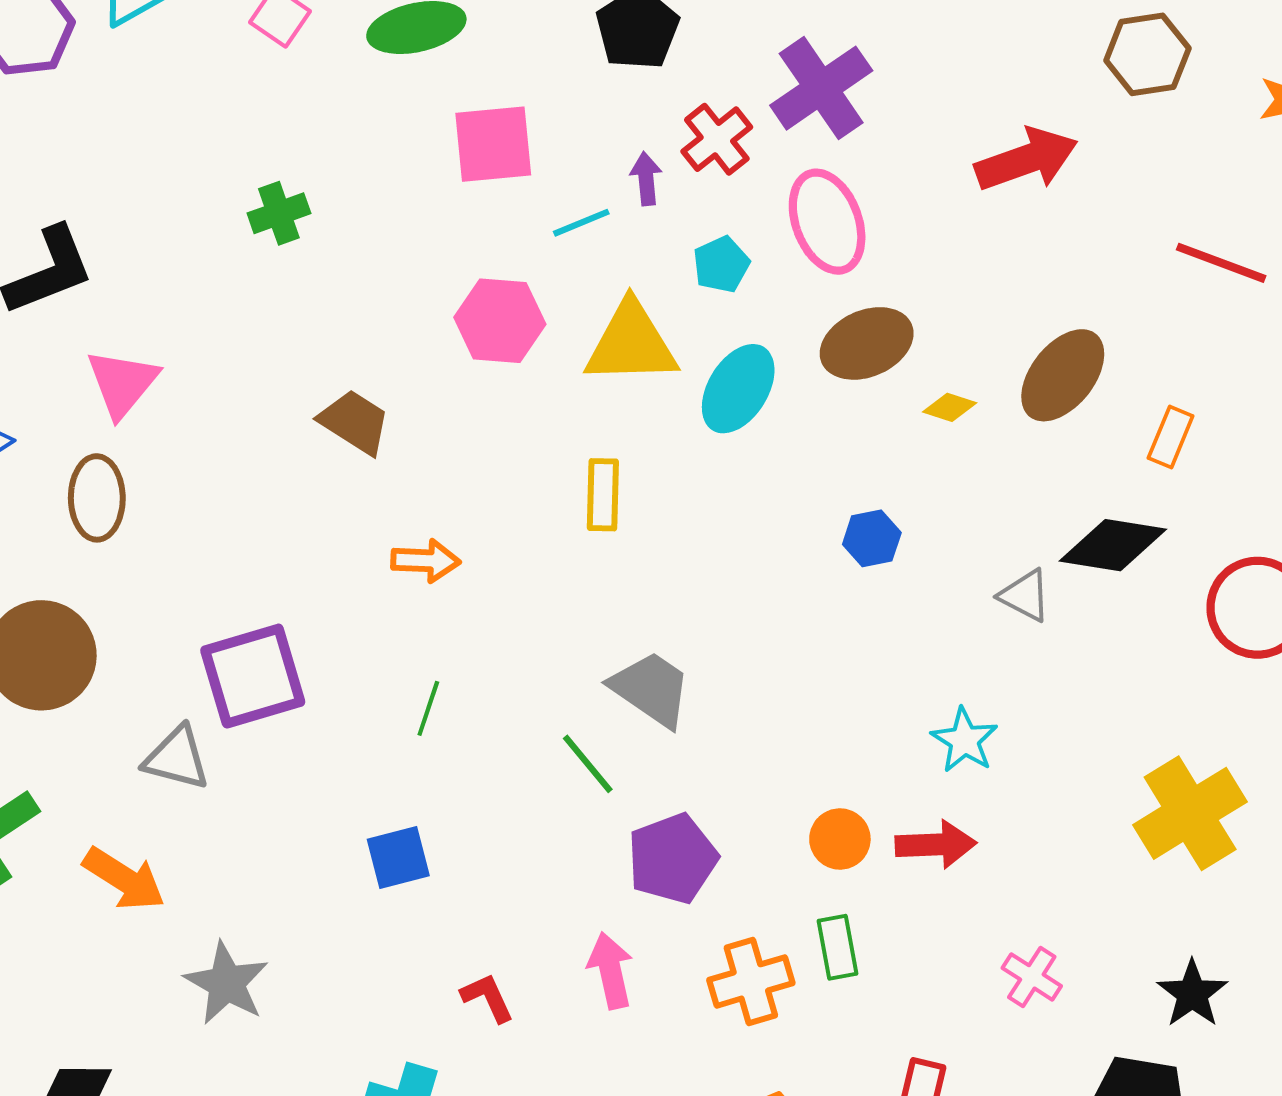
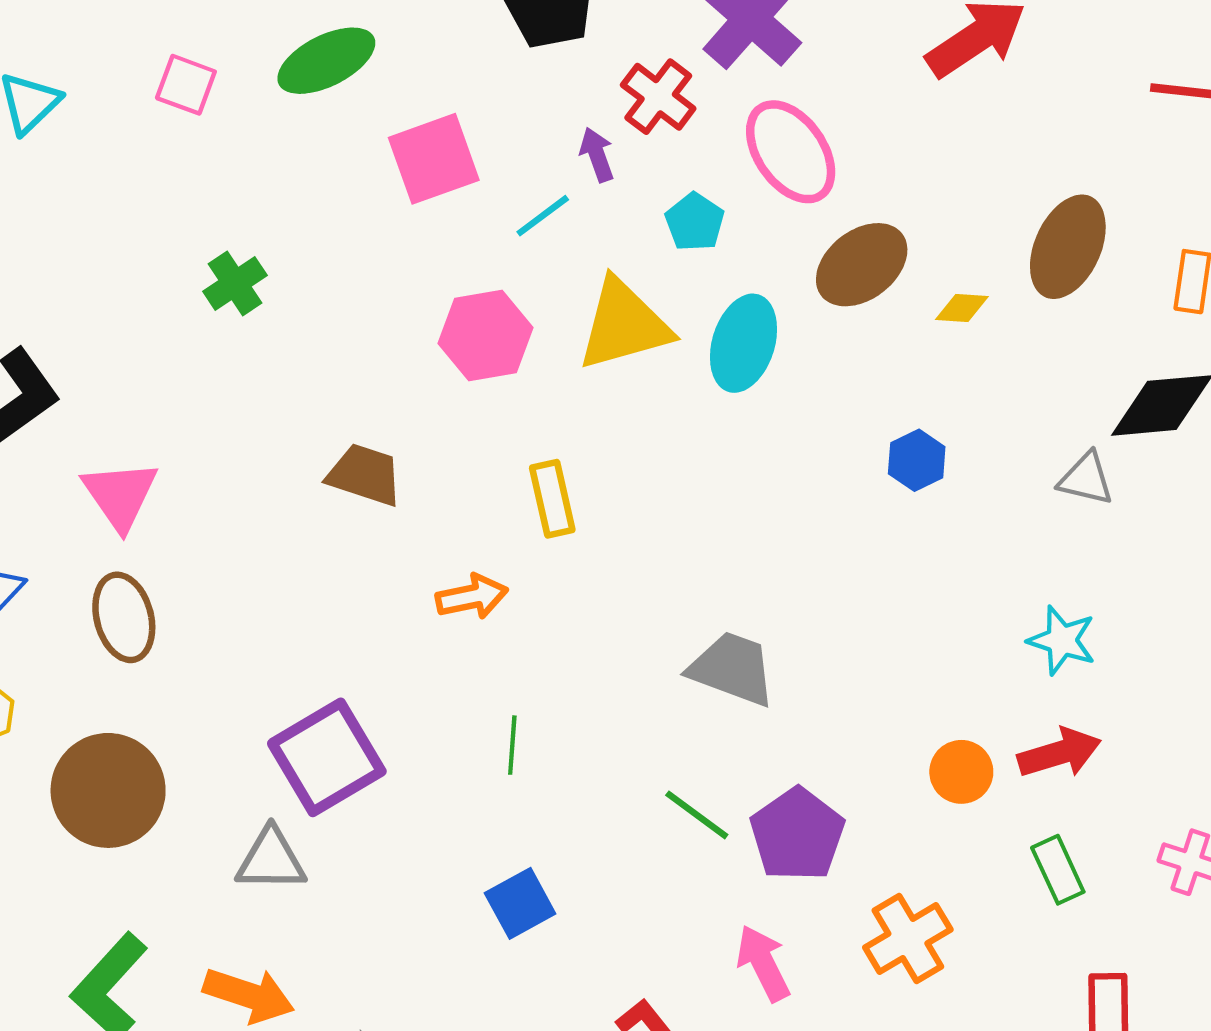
yellow rectangle: (603, 495) -> (552, 499), moved
green line: (588, 764) -> (697, 815), moved
green rectangle: (838, 947) -> (1058, 870), moved

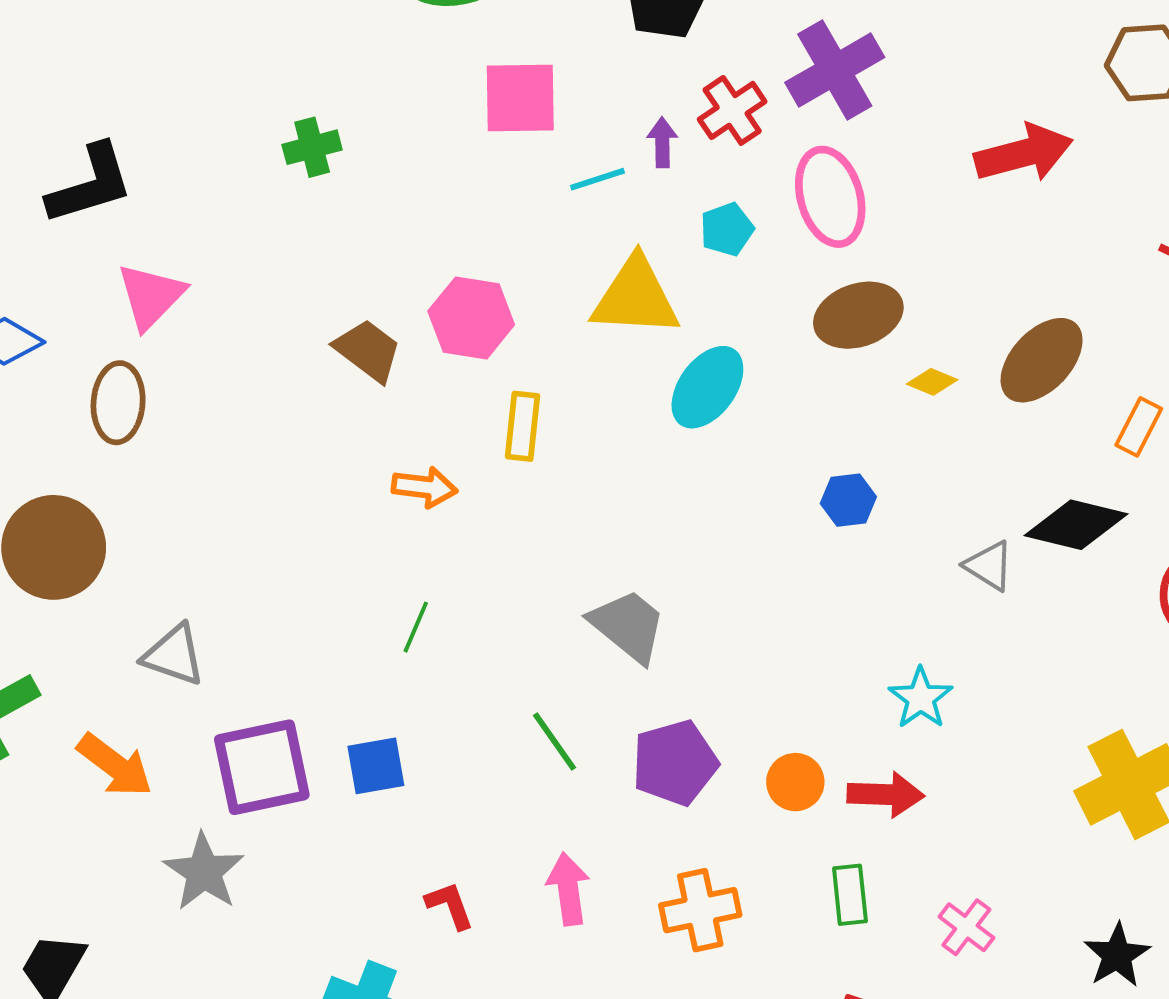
pink hexagon: (485, 336) -> (471, 318), moved
cyan ellipse: (744, 343) -> (707, 387), moved
purple square: (327, 757) -> (262, 767), moved
purple pentagon: (797, 834) -> (675, 763), moved

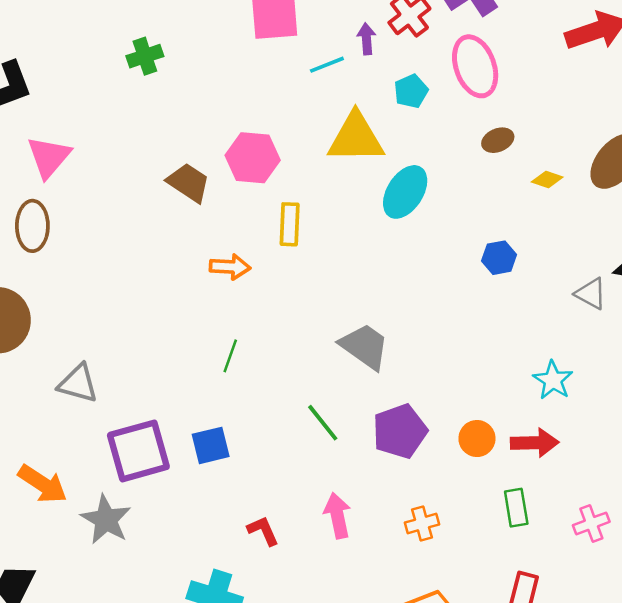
brown ellipse: (858, 315) -> (498, 140), size x0.6
orange arrow: (115, 765) -> (43, 484), moved
orange cross: (700, 910) -> (422, 524), size x0.7
pink cross: (966, 927) -> (591, 523), turned 36

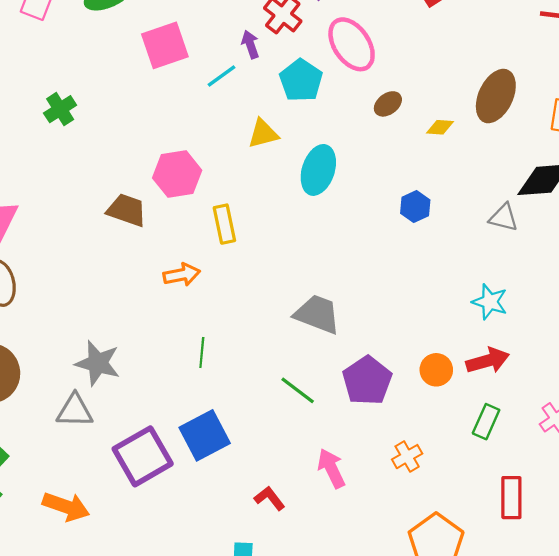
cyan pentagon: (411, 91) -> (301, 80), size x1.4
yellow triangle: (356, 138) -> (263, 134), size x0.6
blue square: (211, 445) -> (205, 435), size x1.4
green rectangle: (516, 508) -> (486, 422), turned 48
gray star: (106, 520) -> (98, 363), moved

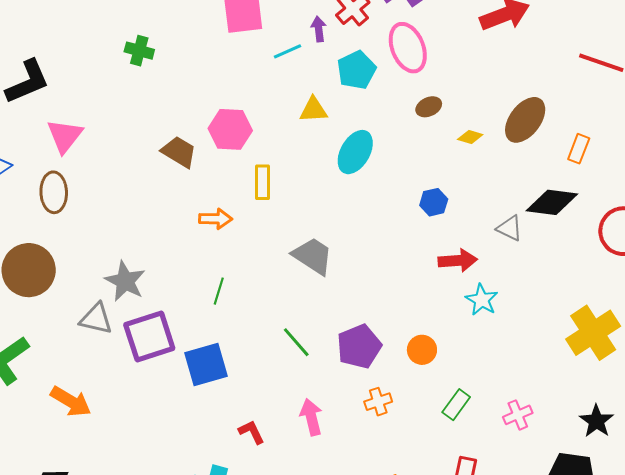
green cross: (60, 109) -> (139, 51), turned 36
gray trapezoid: (317, 314) -> (313, 256), moved
red arrow: (488, 361) -> (458, 261), moved
purple square: (143, 456) -> (149, 337), moved
orange cross: (407, 457) -> (378, 402), moved

